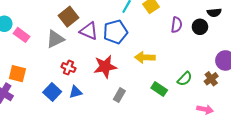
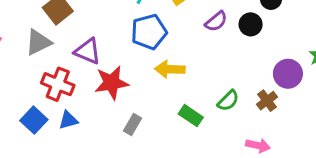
purple semicircle: (177, 25) -> (216, 21), turned 42
purple triangle: (89, 31) -> (88, 51), moved
blue pentagon: (115, 32) -> (149, 32), moved
red cross: (68, 68) -> (58, 84), size x1.5

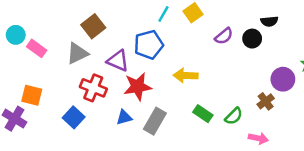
blue pentagon: (149, 32) -> (149, 45), moved
green semicircle: (228, 101) -> (234, 116), moved
blue triangle: (68, 120) -> (124, 117), moved
gray rectangle: (132, 125) -> (155, 121), size x1.5

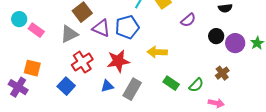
black circle: (252, 39) -> (216, 36), moved
purple triangle: (118, 61) -> (101, 28), moved
purple circle: (283, 79) -> (235, 43), moved
red cross: (93, 88) -> (82, 62), turned 35

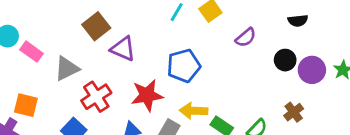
blue pentagon: (127, 27) -> (184, 66), moved
gray triangle: (69, 34) -> (67, 68), moved
yellow arrow: (157, 52) -> (194, 111), moved

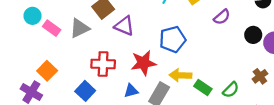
gray triangle: (67, 68) -> (80, 28), moved
red cross: (96, 97) -> (103, 64), turned 35
orange square: (26, 105) -> (47, 71), turned 30

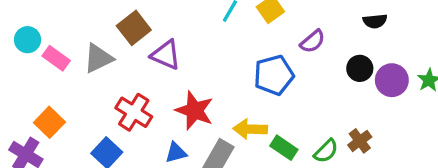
blue pentagon: (173, 39) -> (274, 75), moved
red star: (143, 63) -> (194, 111), turned 30
red cross: (103, 64) -> (134, 112), turned 30
brown cross: (260, 76) -> (360, 141), moved

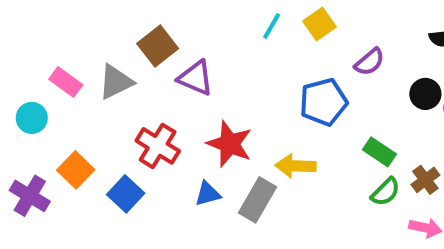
cyan circle: (28, 40) -> (32, 118), moved
orange square: (49, 122) -> (76, 170), moved
green rectangle: (284, 148) -> (379, 152), moved

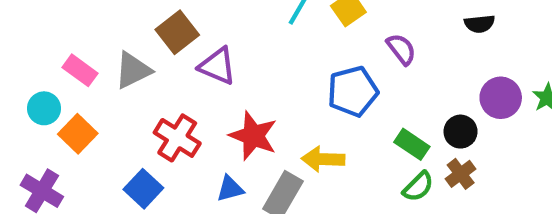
purple semicircle: (369, 62) -> (401, 49), turned -88
black circle: (425, 94) -> (461, 132), moved
orange square: (76, 170) -> (78, 134), moved

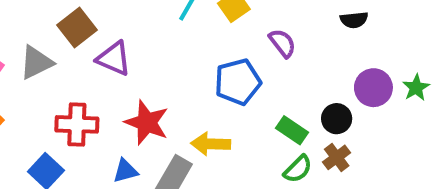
red cross: (177, 138) -> (77, 124), turned -30

